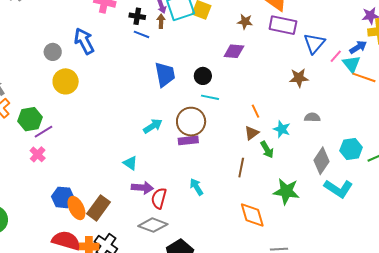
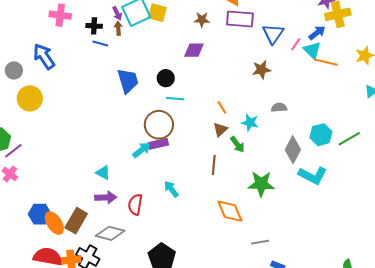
cyan arrow: (153, 126) -> (142, 150), moved
purple arrow: (142, 188) -> (106, 198), moved
gray diamond: (153, 225) -> (110, 233), moved

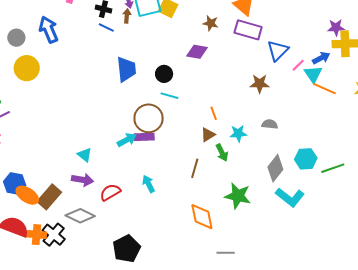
cyan star: (250, 123) -> (238, 133), turned -30
red semicircle: (135, 205) -> (110, 192), turned 40
orange ellipse: (54, 223) -> (27, 195), turned -35

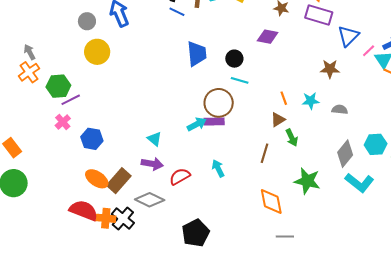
cyan star: (238, 133) -> (311, 101), moved
blue hexagon: (15, 184) -> (92, 139), moved
gray line: (226, 253) -> (285, 237), moved

